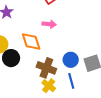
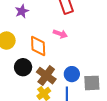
black circle: (11, 58) -> (23, 67), moved

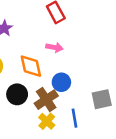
blue circle: (72, 74) -> (61, 82), moved
brown cross: (46, 76) -> (46, 100), turned 30

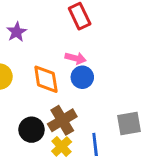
blue circle: (61, 82) -> (82, 77), moved
black circle: (17, 94) -> (32, 130), moved

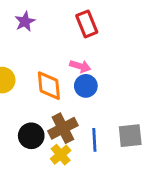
purple star: (17, 32) -> (25, 21), moved
blue line: (95, 144) -> (94, 140), moved

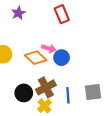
pink arrow: (80, 66) -> (49, 48), moved
orange diamond: (49, 86) -> (36, 58), turned -40

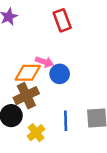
orange diamond: (36, 58) -> (28, 73), turned -45
brown cross: (46, 87) -> (26, 96), moved

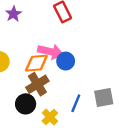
pink arrow: (44, 62) -> (51, 52), size x1.5
blue line: (66, 121) -> (76, 103), turned 30

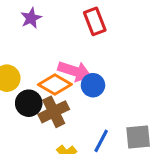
orange diamond: (36, 63) -> (55, 84), turned 30
black circle: (26, 104) -> (29, 103), moved

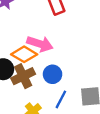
blue circle: (93, 85) -> (53, 74), moved

